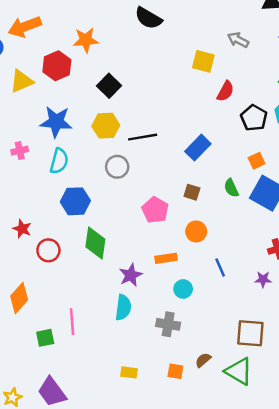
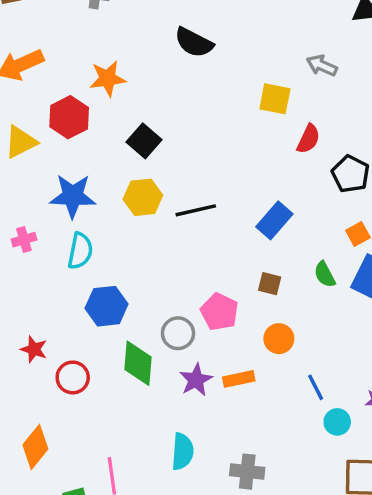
gray circle: (117, 167) -> (178, 333), moved
purple star: (131, 275) -> (196, 380), moved
cyan circle: (183, 289) -> (337, 422), moved

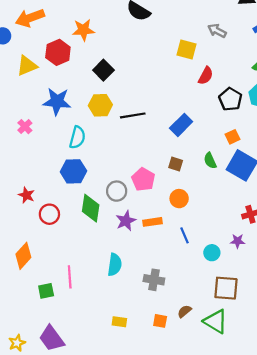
pink cross: (24, 240) -> (25, 127), turned -32
cyan semicircle: (80, 251) -> (77, 137), moved
blue line: (316, 387) -> (184, 235), moved

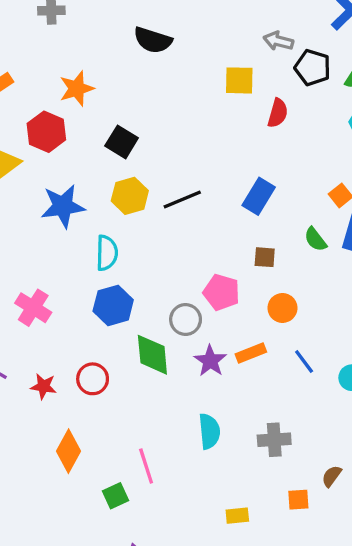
black pentagon: (230, 99) -> (313, 68), moved
pink cross: (25, 127) -> (33, 308), moved, size x1.5
red star: (26, 195) -> (44, 386), moved

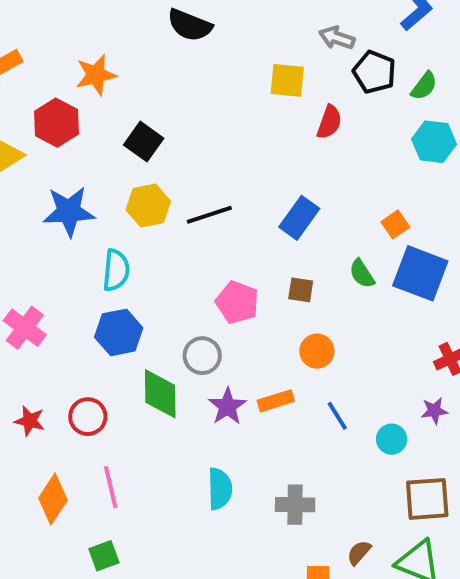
pink pentagon: (222, 292) -> (237, 302), moved
pink line: (146, 466) -> (111, 487), moved

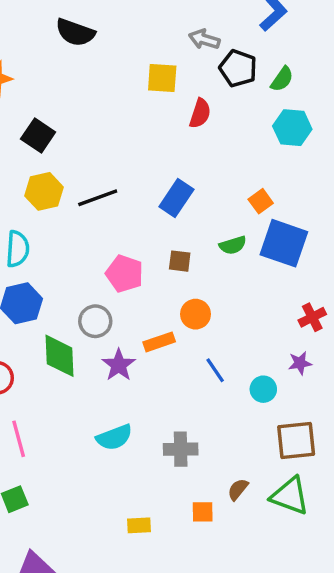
green semicircle: (362, 274) -> (233, 245), turned -72
orange rectangle: (276, 401) -> (159, 342), moved
cyan semicircle: (220, 489) -> (114, 437), turned 72

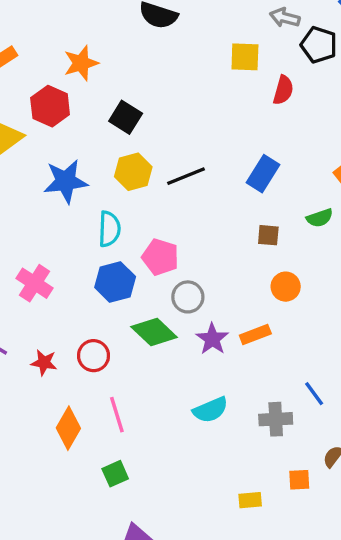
pink pentagon: (125, 274) -> (160, 257), moved
orange rectangle: (159, 342) -> (255, 335), moved
green diamond: (60, 356) -> (154, 332), turned -42
blue line: (215, 370) -> (314, 394), moved
yellow rectangle: (139, 525) -> (250, 500), moved

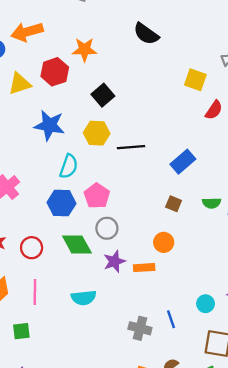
orange circle: (286, 287) -> (164, 242), moved
cyan semicircle: (210, 410) -> (84, 298), moved

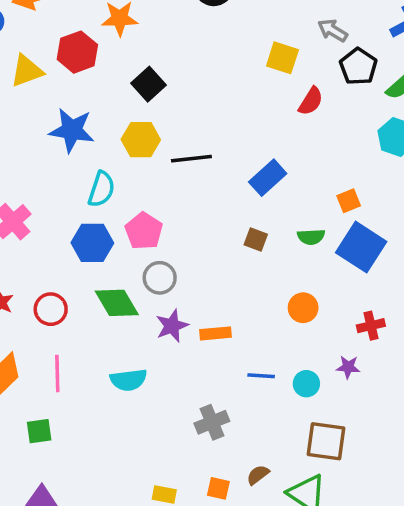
orange circle: (164, 242) -> (303, 308), moved
blue line: (171, 319) -> (261, 376), moved, turned -66
gray cross: (140, 328) -> (212, 422), turned -35

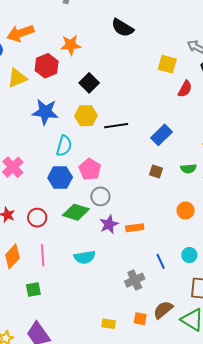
green diamond: (117, 303) -> (76, 212), turned -40
blue line: (261, 376) -> (161, 261), moved, turned 63
brown semicircle: (258, 475) -> (163, 310), size x1.5

